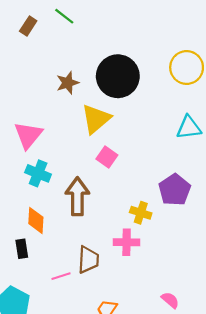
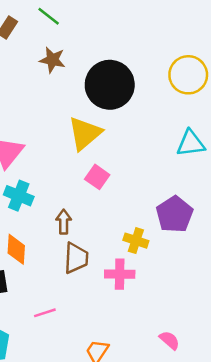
brown star: (68, 83) -> (52, 60), moved, turned 30
brown arrow: (77, 196) -> (64, 222), size x0.6
brown trapezoid: (88, 260) -> (76, 258), moved

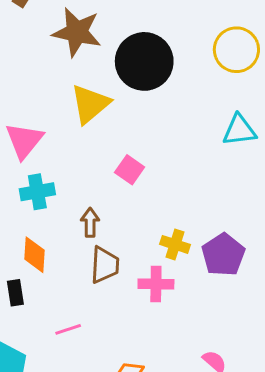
brown star: (52, 60) -> (77, 32), size x1.6
yellow triangle: (85, 133) -> (90, 104), moved
cyan cross: (19, 196) -> (37, 192), turned -32
purple pentagon: (174, 214) -> (223, 255), moved

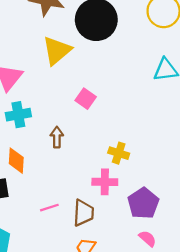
purple pentagon: (223, 255) -> (143, 203), moved
brown trapezoid: (105, 265) -> (83, 213), moved
pink line: (68, 329) -> (49, 208), moved

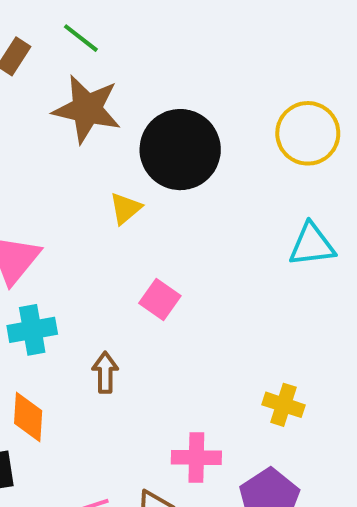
yellow triangle: (57, 51) -> (125, 208), moved, size x0.6
yellow cross: (119, 153) -> (283, 405), moved

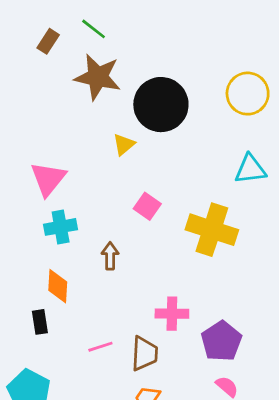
yellow cross: (283, 405) -> (212, 230), moved, size x1.8

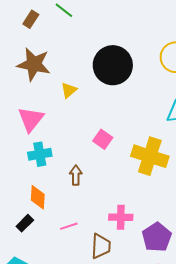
brown star: (98, 77) -> (34, 64), moved
yellow triangle: (124, 144) -> (69, 90), moved
black rectangle: (40, 322) -> (25, 223), turned 54
pink line: (100, 347) -> (69, 226), moved

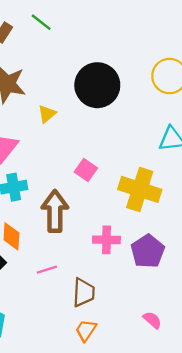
brown arrow: (76, 175) -> (55, 211), size x1.8
pink cross: (121, 217) -> (106, 240), moved
purple pentagon: (157, 237) -> (148, 251), moved

